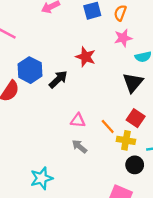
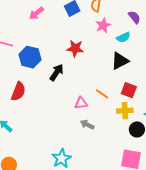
blue hexagon: (30, 70) -> (30, 57), moved
black triangle: (133, 83) -> (120, 61), turned 36
orange line: (108, 126) -> (102, 94), moved

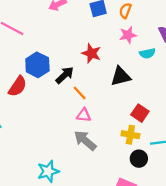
blue hexagon: (30, 57) -> (37, 65), moved
black triangle: (120, 61) -> (121, 76), moved
orange line: (102, 94) -> (80, 93), moved
gray arrow: (87, 125) -> (85, 141), size x1.5

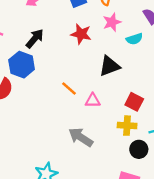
red star: (91, 53) -> (81, 34), moved
black arrow: (65, 75) -> (35, 39), moved
pink triangle: (84, 115) -> (93, 100), moved

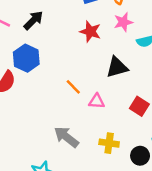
black arrow: (35, 39) -> (33, 20), moved
yellow cross: (127, 126) -> (109, 143), moved
gray arrow: (81, 137) -> (66, 137), moved

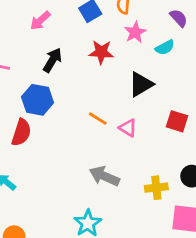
black arrow: (33, 20) -> (52, 60), moved
pink triangle: (97, 101) -> (128, 128), turned 42
yellow cross: (109, 143) -> (156, 188), moved

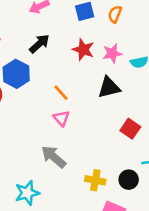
pink star: (135, 32) -> (112, 53), moved
orange line: (98, 119) -> (61, 93), moved
pink triangle: (128, 128) -> (61, 118), moved

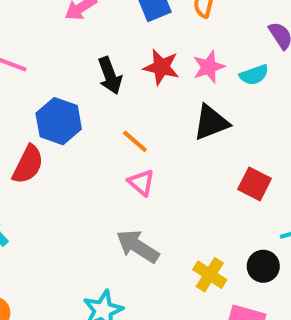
black arrow: (39, 44) -> (110, 76), moved, turned 120
yellow cross: (95, 180) -> (210, 275), turned 30

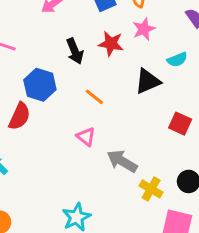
pink star: (209, 67) -> (144, 29), moved
cyan semicircle: (254, 75) -> (177, 60), moved
pink triangle: (141, 182) -> (86, 137), moved
gray arrow: (138, 246) -> (122, 161), moved

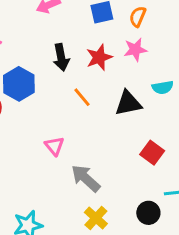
red star: (111, 44) -> (99, 57), turned 30
orange line: (94, 97) -> (82, 97), moved
yellow cross: (151, 189) -> (96, 218), moved

